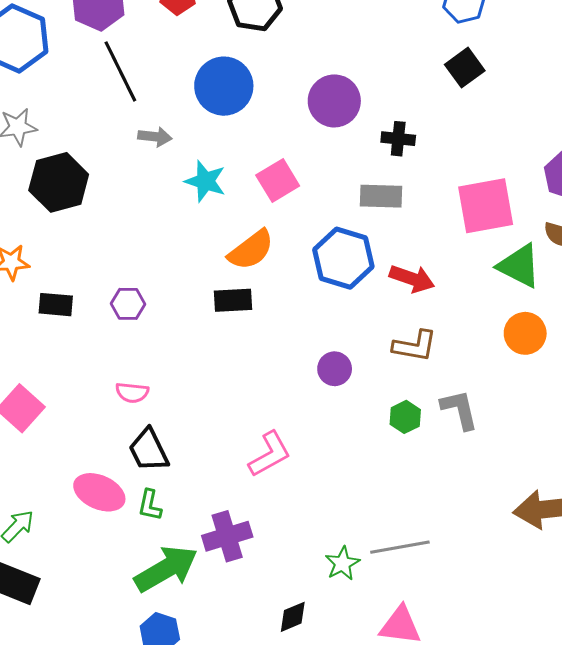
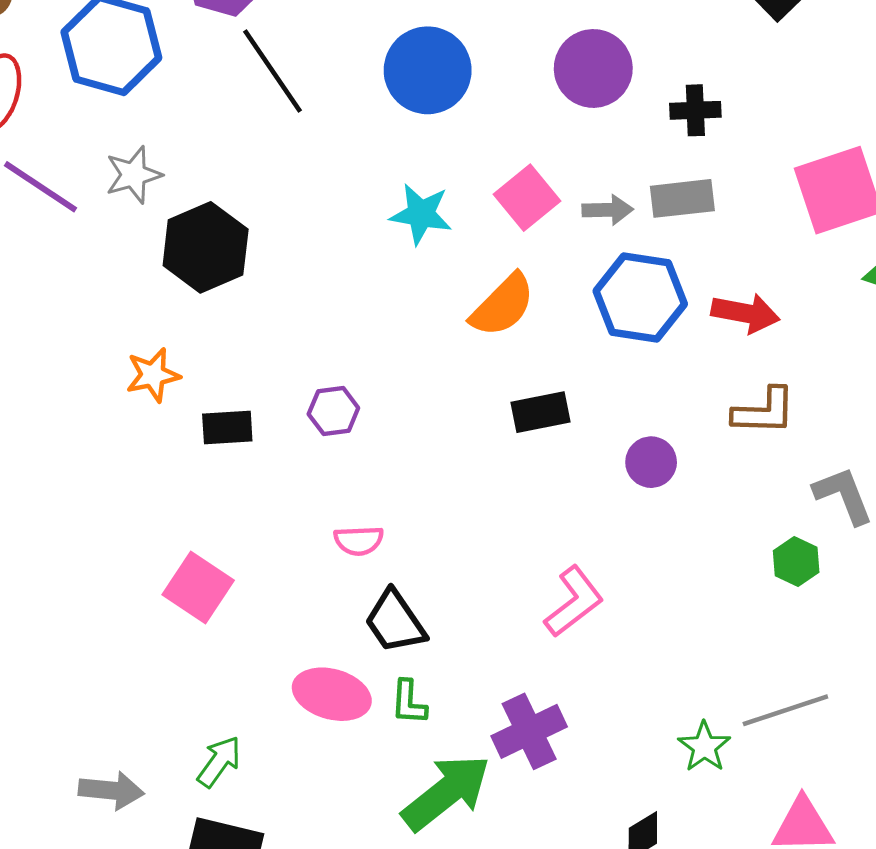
gray arrow: (155, 137) -> (608, 210), moved
black rectangle: (233, 300) -> (541, 412), moved
green hexagon: (405, 417) -> (796, 561), moved

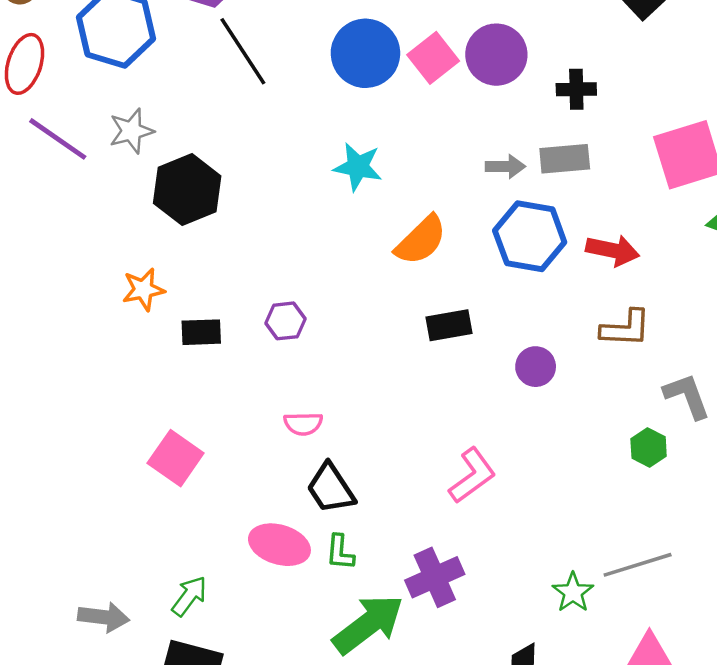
pink square: (527, 198) -> (433, 58), moved

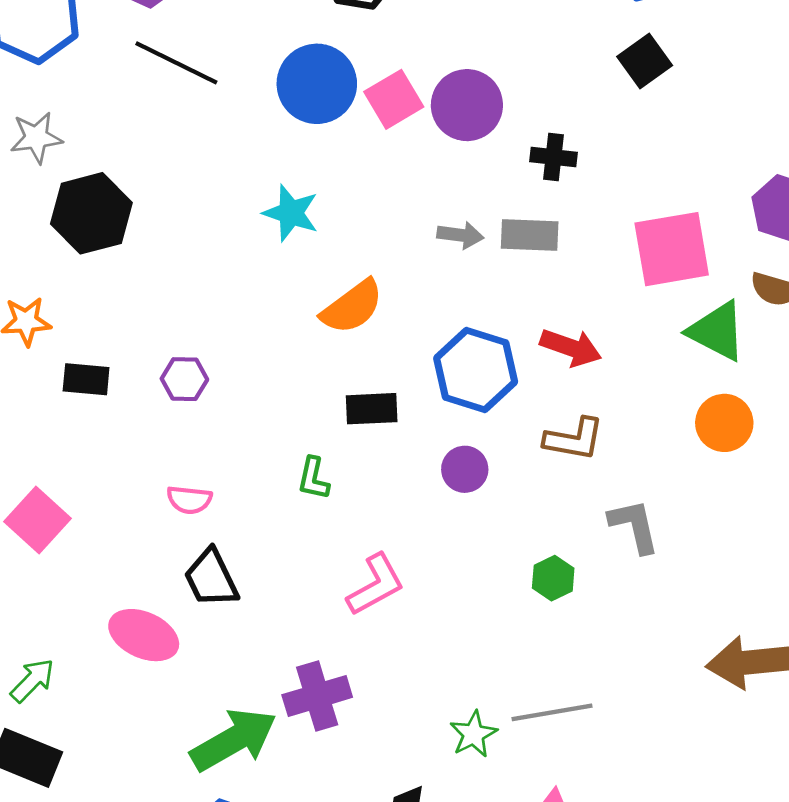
black line: (243, 51) -> (176, 63), turned -38
blue hexagon: (530, 236) -> (476, 370), moved
green hexagon: (649, 447) -> (553, 578), moved
green L-shape: (340, 552) -> (313, 478), moved

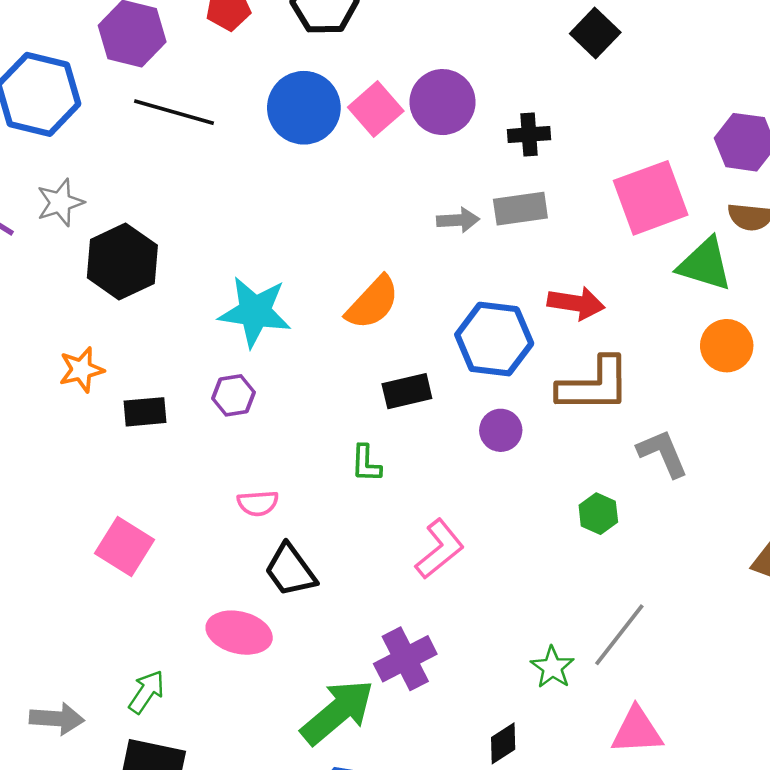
cyan star: (291, 213) -> (255, 312), moved, size x1.4
brown L-shape: (574, 439) -> (594, 385), size x1.4
gray line: (552, 712) -> (619, 635), turned -32

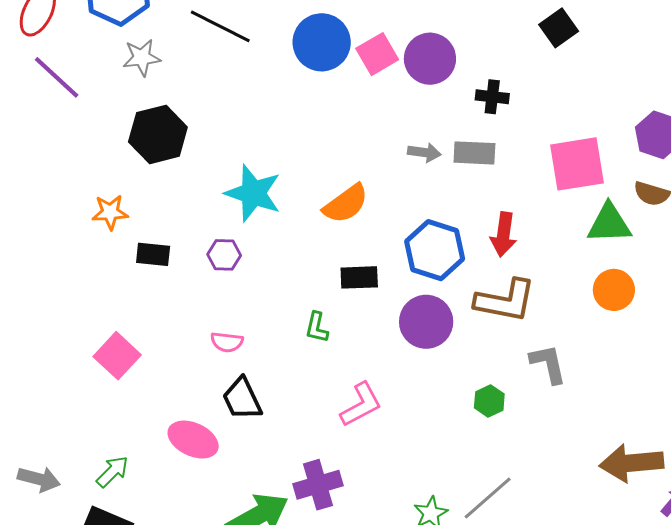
gray star: (60, 203) -> (142, 58), moved
green triangle: (705, 264) -> (609, 224), turned -30
red arrow: (576, 303) -> (503, 234), turned 78
purple circle: (501, 430) -> (426, 322), size x1.6

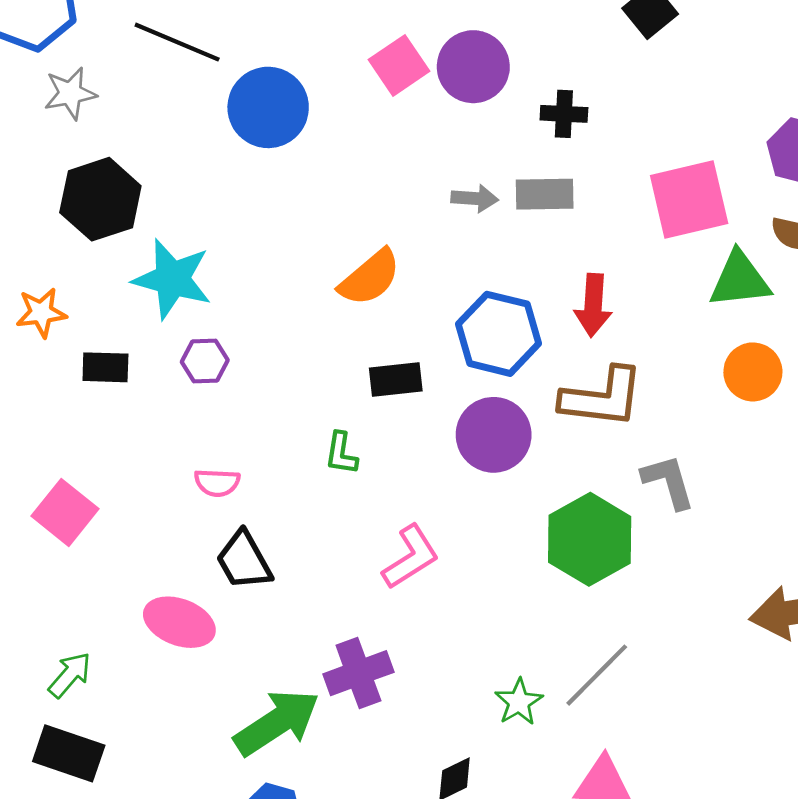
blue circle: (322, 42) -> (268, 107), moved
cyan star: (253, 193) -> (172, 279), moved
green hexagon: (489, 401) -> (590, 539), size x2.0

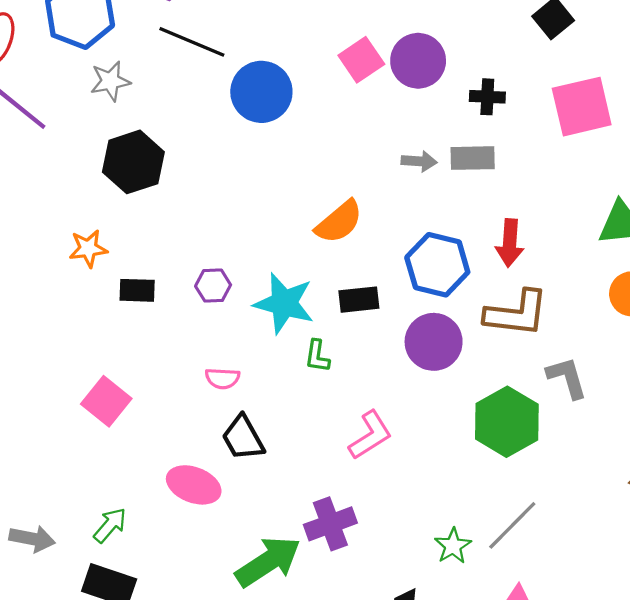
pink square: (689, 200) -> (582, 107), moved
cyan star: (172, 279) -> (284, 303), moved

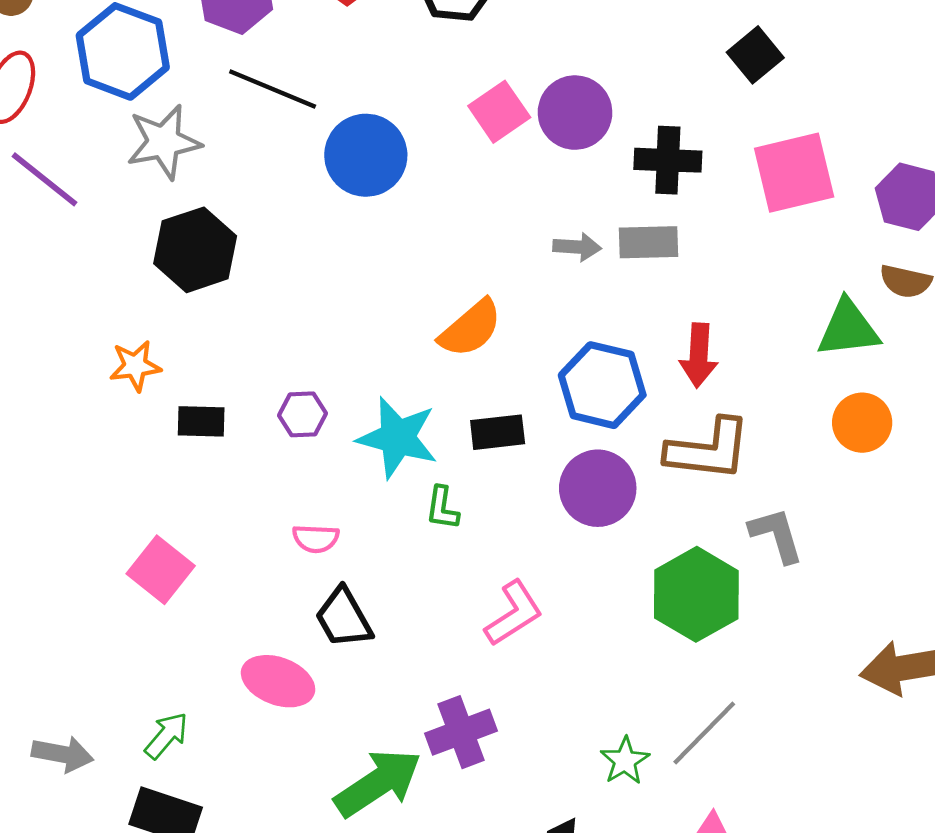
gray star: (110, 81) -> (164, 142), size x1.4
black cross: (487, 97) -> (668, 160), size x1.4

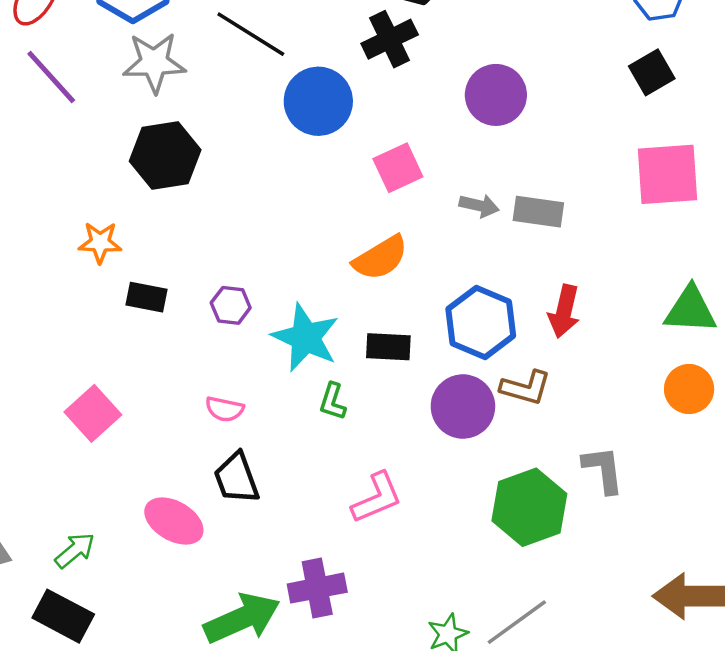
pink square: (499, 112) -> (398, 168), moved
black cross: (668, 160) -> (390, 39), moved, turned -38
brown L-shape: (708, 450) -> (526, 388), moved, size x0.7

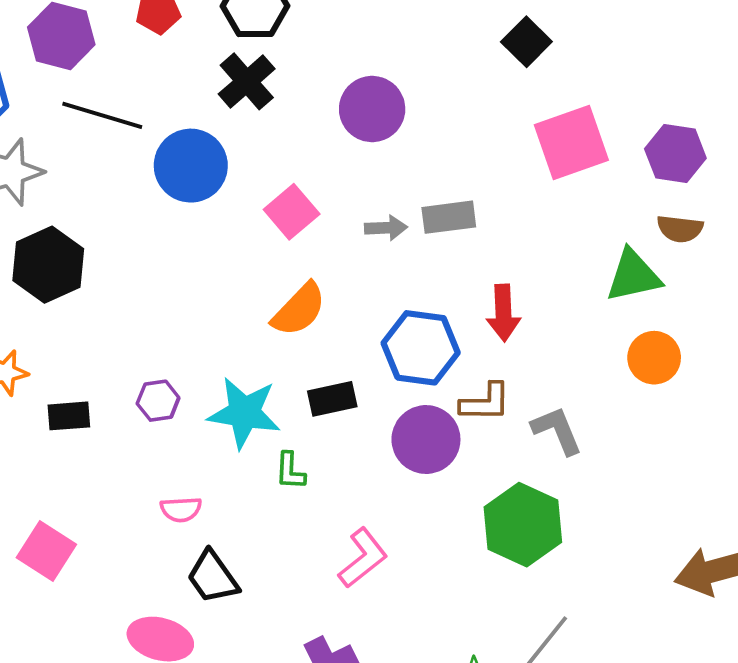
gray L-shape: (603, 470) -> (557, 430), moved

